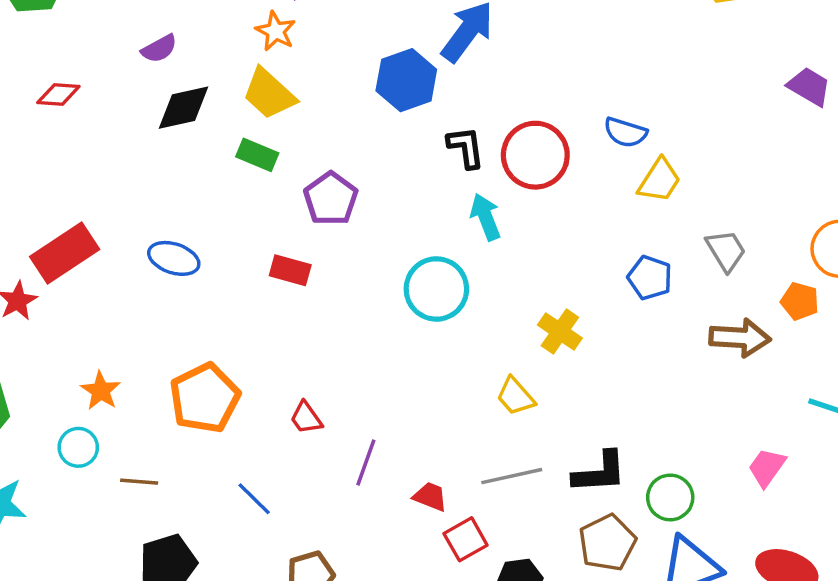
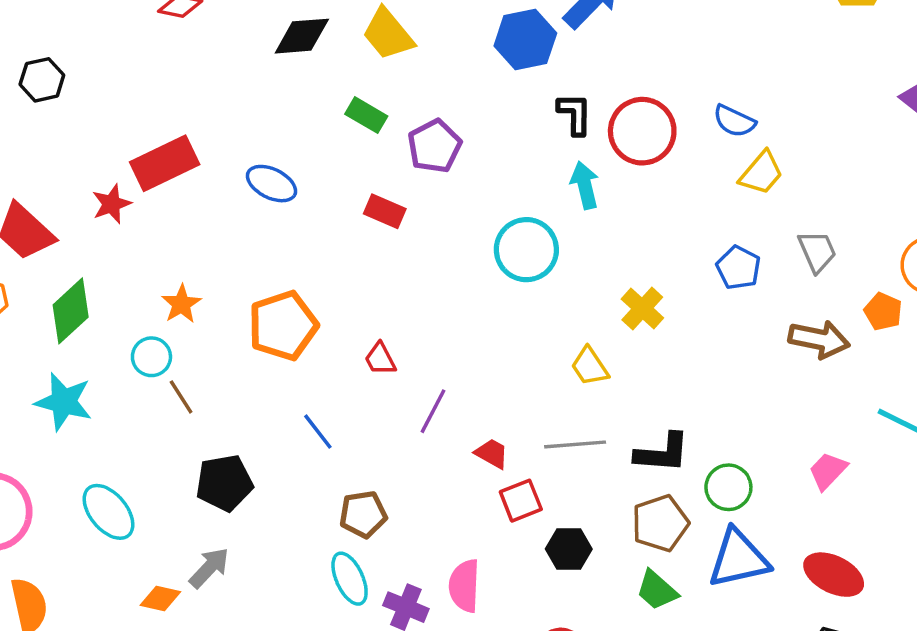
green rectangle: (257, 155) -> (366, 115), moved
brown line: (139, 482) -> (181, 397), moved, turned 45

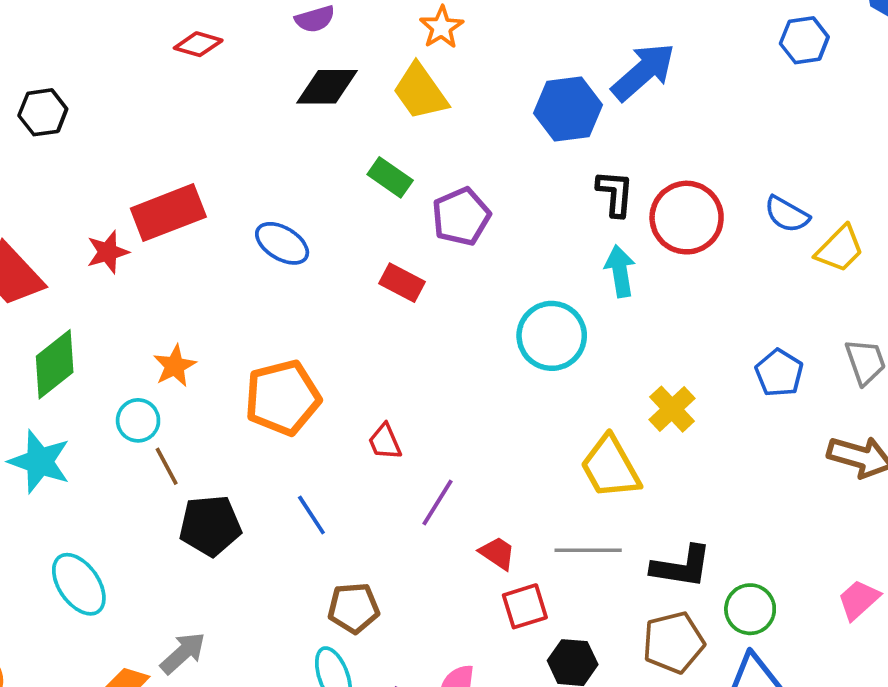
yellow trapezoid: (761, 173) -> (840, 249), moved
yellow trapezoid: (590, 366) -> (610, 467), size x1.5
black pentagon: (224, 483) -> (210, 526), moved

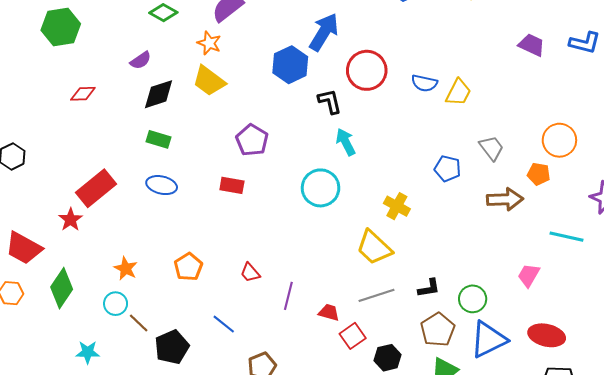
green rectangle: (390, 177) -> (158, 139), moved
red circle: (687, 218) -> (367, 70), moved
orange pentagon: (283, 398) -> (188, 267), size x0.7
cyan star: (40, 462) -> (88, 352), moved, size x0.7
black L-shape: (681, 567) -> (429, 288), size x0.7

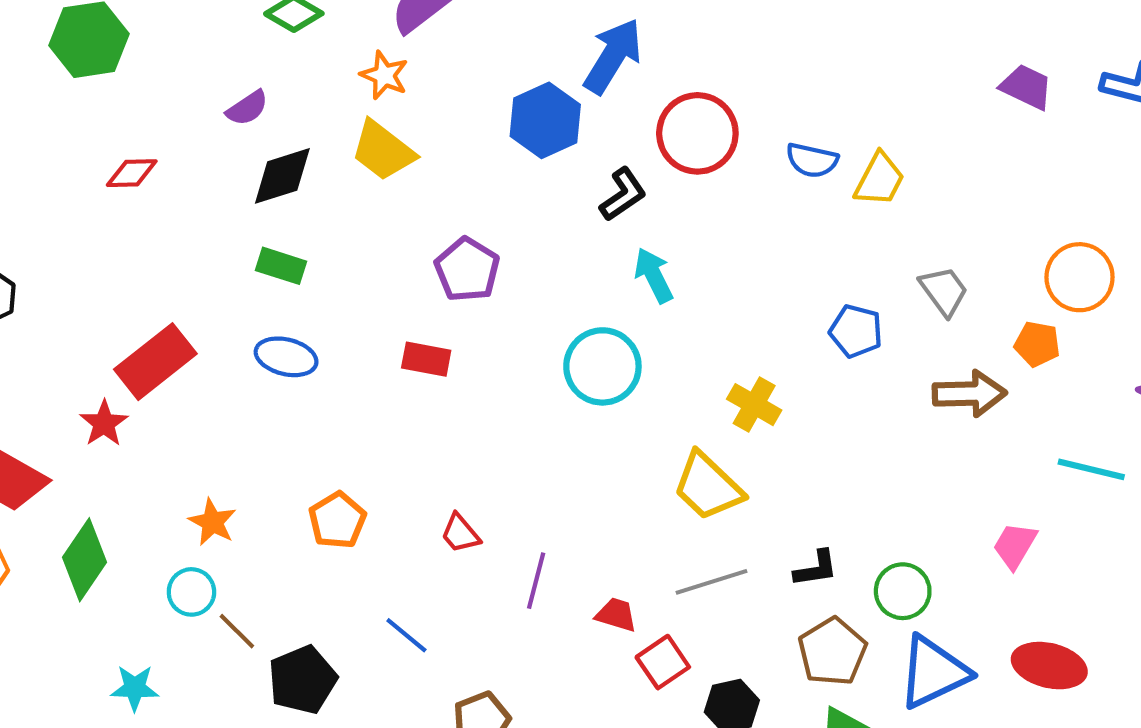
black L-shape: (330, 101) -> (623, 194), turned 68

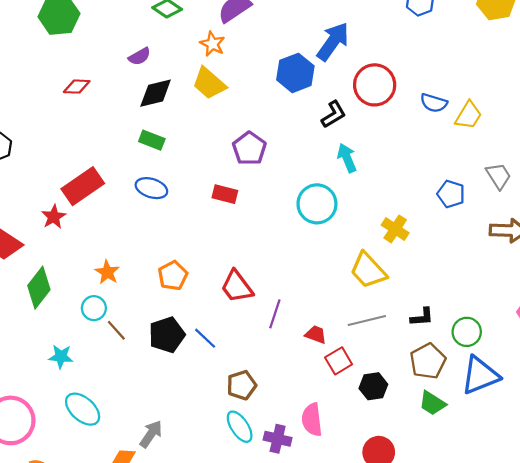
red trapezoid: (460, 533) -> (237, 287), size x1.6
black pentagon: (302, 680) -> (167, 335), moved

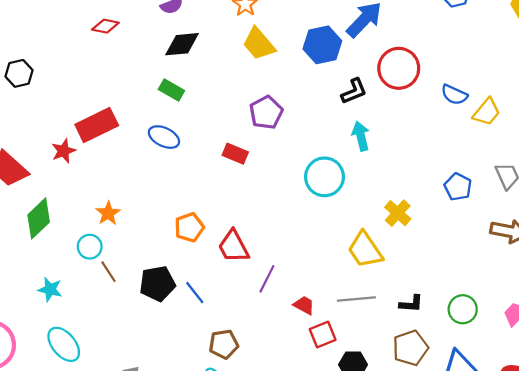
yellow trapezoid: (209, 83) -> (259, 44), moved
orange pentagon: (173, 276) -> (189, 227), moved
green circle: (467, 332) -> (463, 309), moved

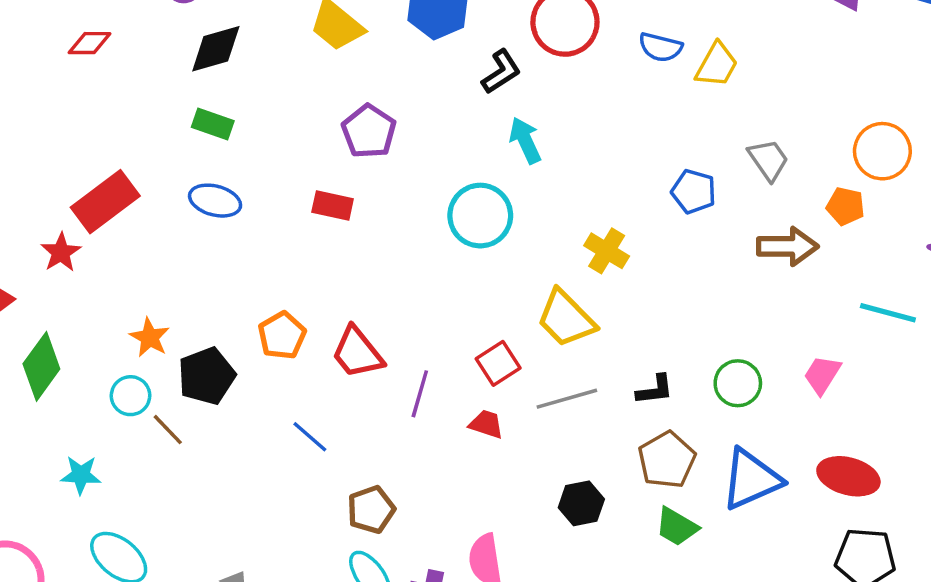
black pentagon: (157, 284) -> (207, 376), moved
red square: (323, 335) -> (498, 363), moved

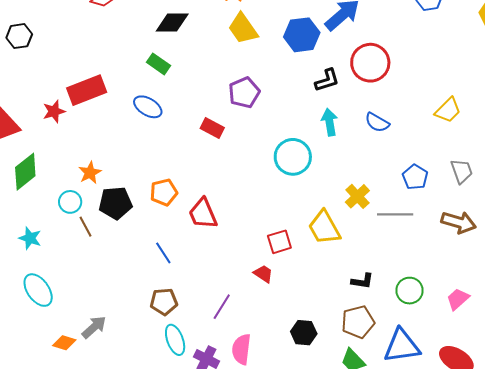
blue semicircle: (660, 47) -> (377, 122), moved
purple line: (420, 394) -> (222, 307), moved
gray line: (567, 399) -> (395, 214), moved
brown pentagon: (371, 510) -> (164, 302), moved

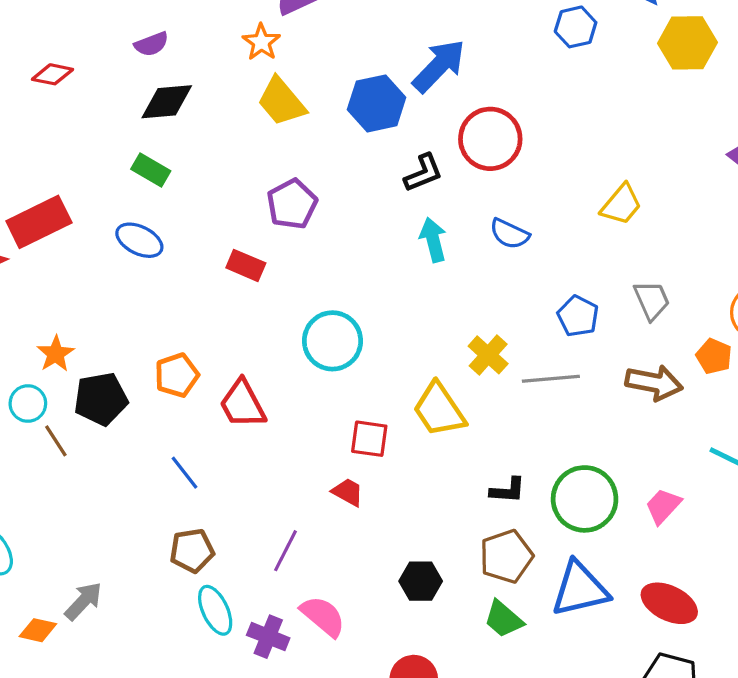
cyan circle: (293, 157) -> (332, 341), moved
red square: (279, 242) -> (369, 439), turned 30
green circle: (409, 291) -> (585, 499), size x1.5
pink semicircle: (241, 349) -> (323, 616), turned 128

